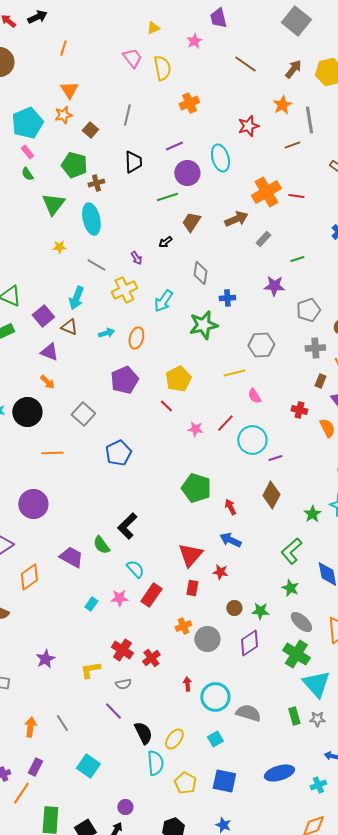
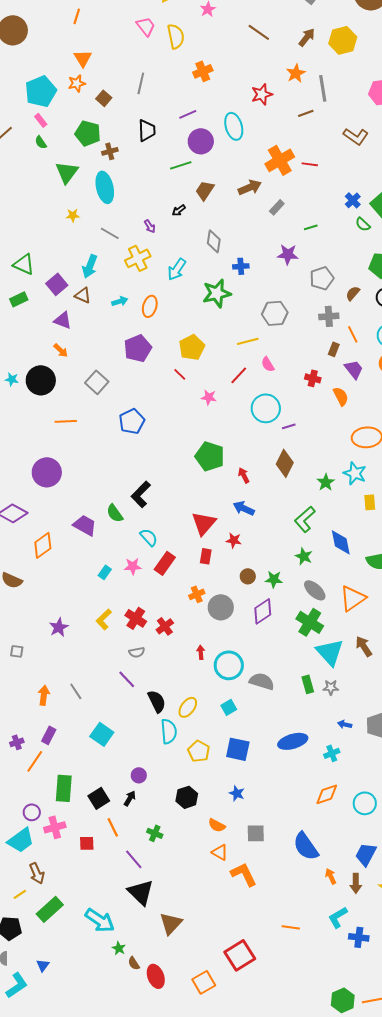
red line: (225, 423) -> (239, 375), moved
yellow L-shape: (90, 670) -> (104, 619), moved, turned -35

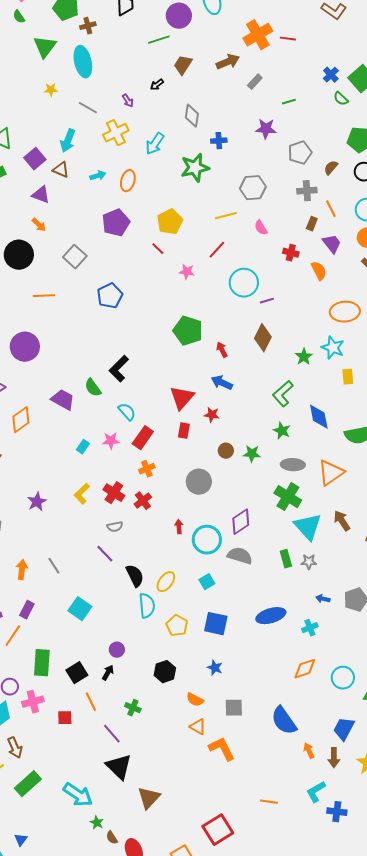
pink semicircle: (268, 364) -> (261, 228), moved
gray ellipse: (315, 590) -> (293, 465), turned -40
orange cross: (197, 594) -> (147, 469), moved
purple diamond: (263, 611) -> (241, 522), moved

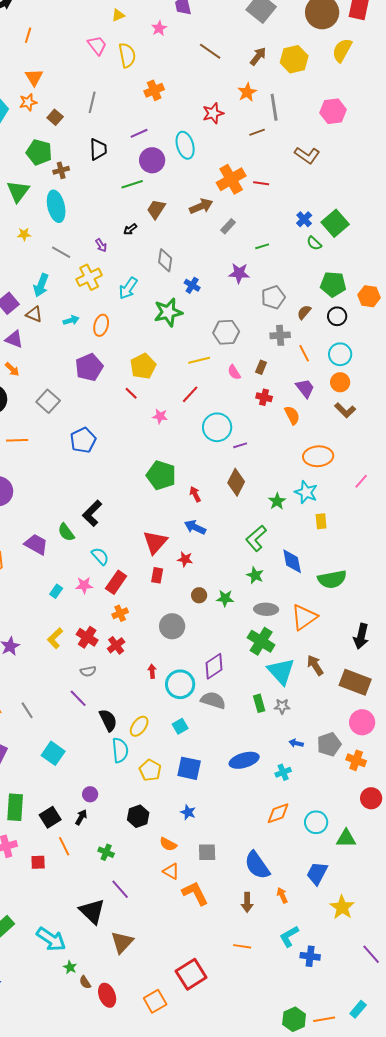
blue cross: (219, 141) -> (192, 285), turned 35
brown rectangle: (312, 224) -> (261, 367), moved
purple line: (112, 734) -> (120, 889), moved
brown arrow: (334, 758) -> (247, 902), moved

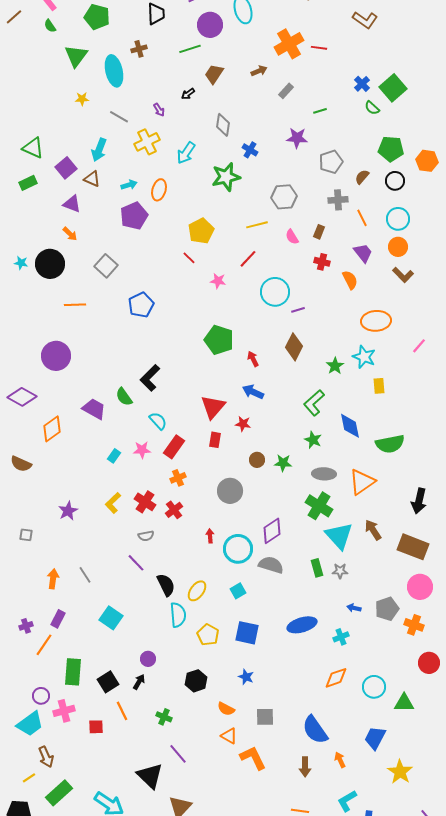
brown cross: (61, 170) -> (139, 49), moved
brown arrow: (201, 206) -> (259, 71), size x0.7
purple pentagon: (89, 367) -> (134, 216), moved

